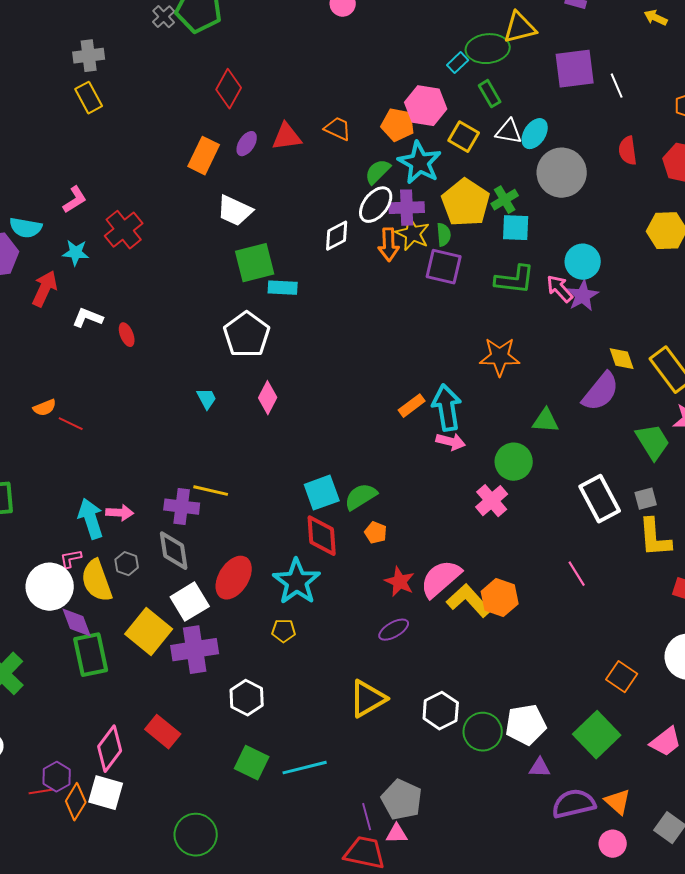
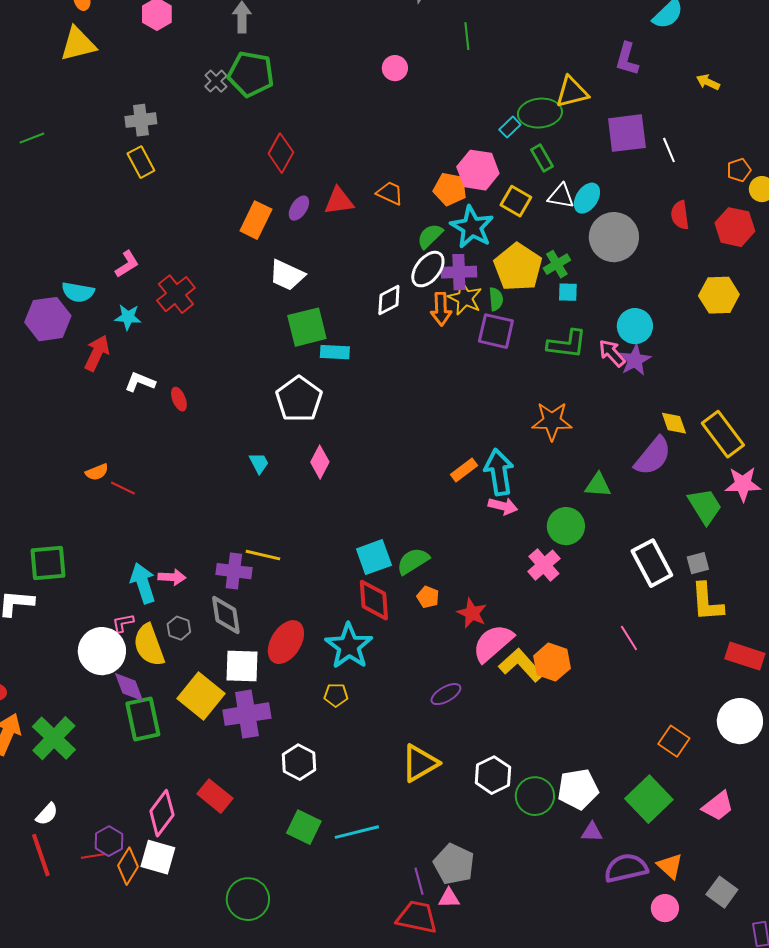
cyan square: (516, 228) -> (568, 292), size x0.7
red star: (400, 582) -> (472, 613), moved
white square: (190, 602) -> (242, 666), turned 33

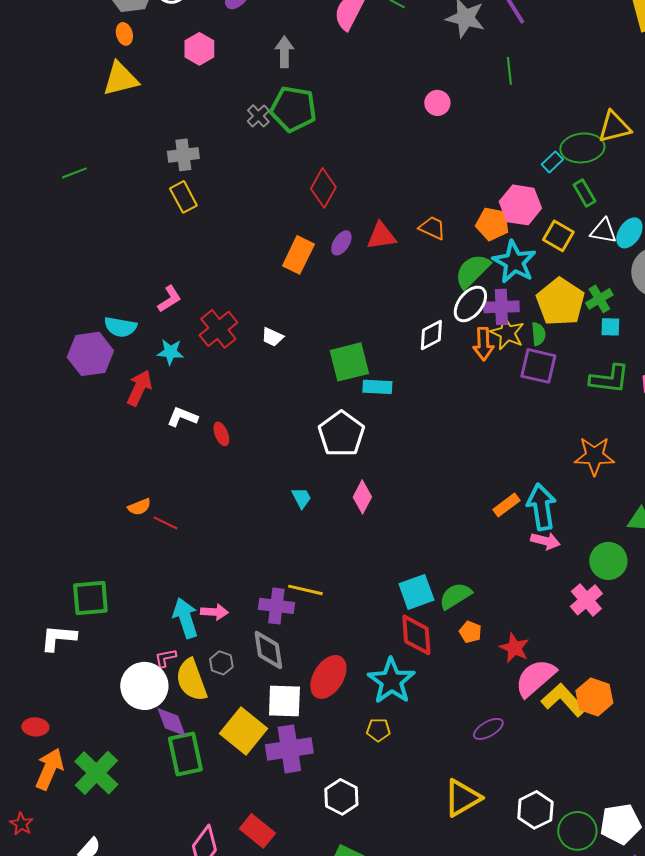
green semicircle: (430, 236) -> (472, 271), size x1.4
white trapezoid: (287, 275) -> (272, 337), moved, size x0.6

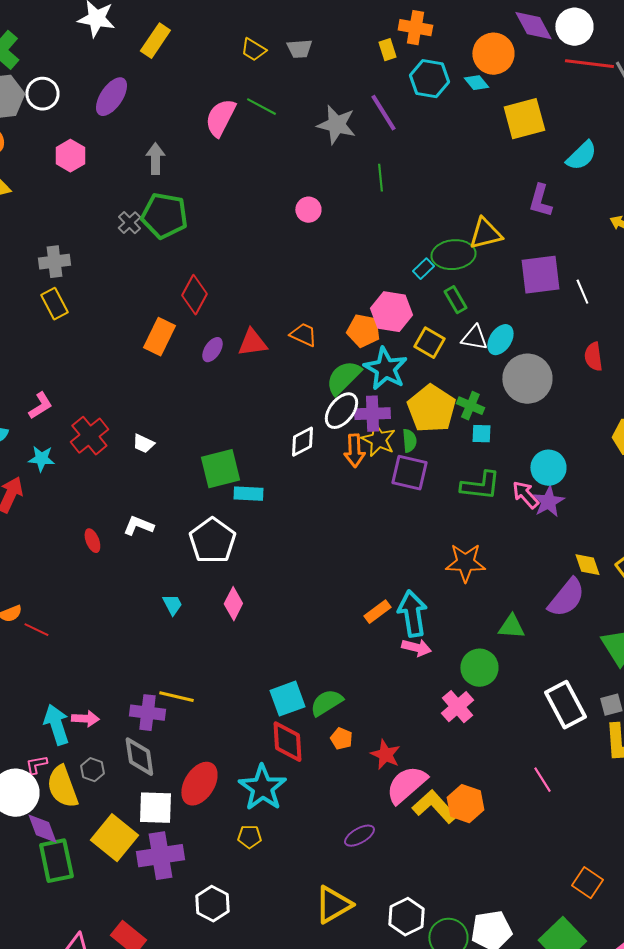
orange rectangle: (298, 255) -> (159, 337), moved
green cross: (599, 299) -> (470, 406), turned -36
white L-shape: (182, 417) -> (138, 526), moved

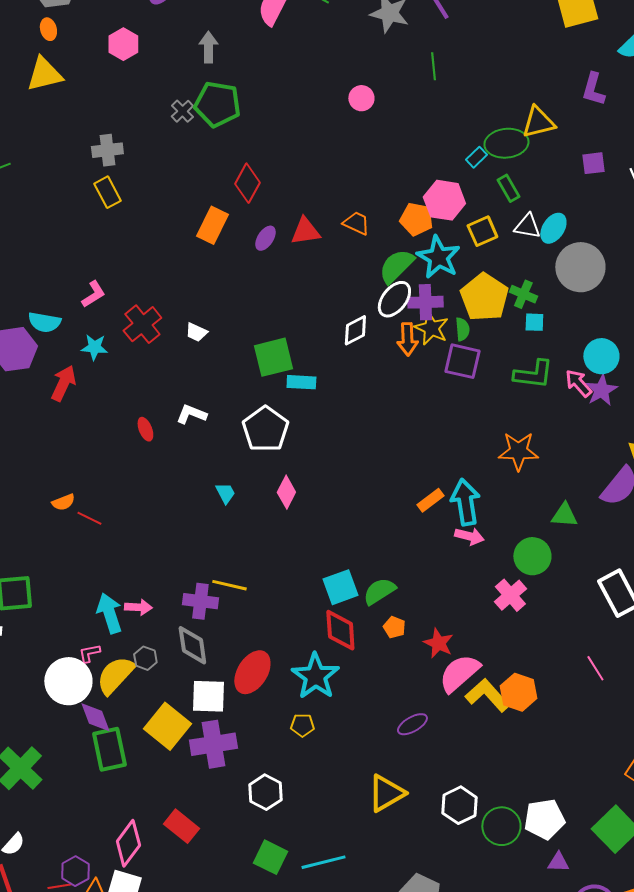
purple square: (540, 275) -> (593, 163), size x0.6
yellow square: (429, 343) -> (482, 231), turned 36
yellow semicircle: (62, 787) -> (115, 675), turned 63

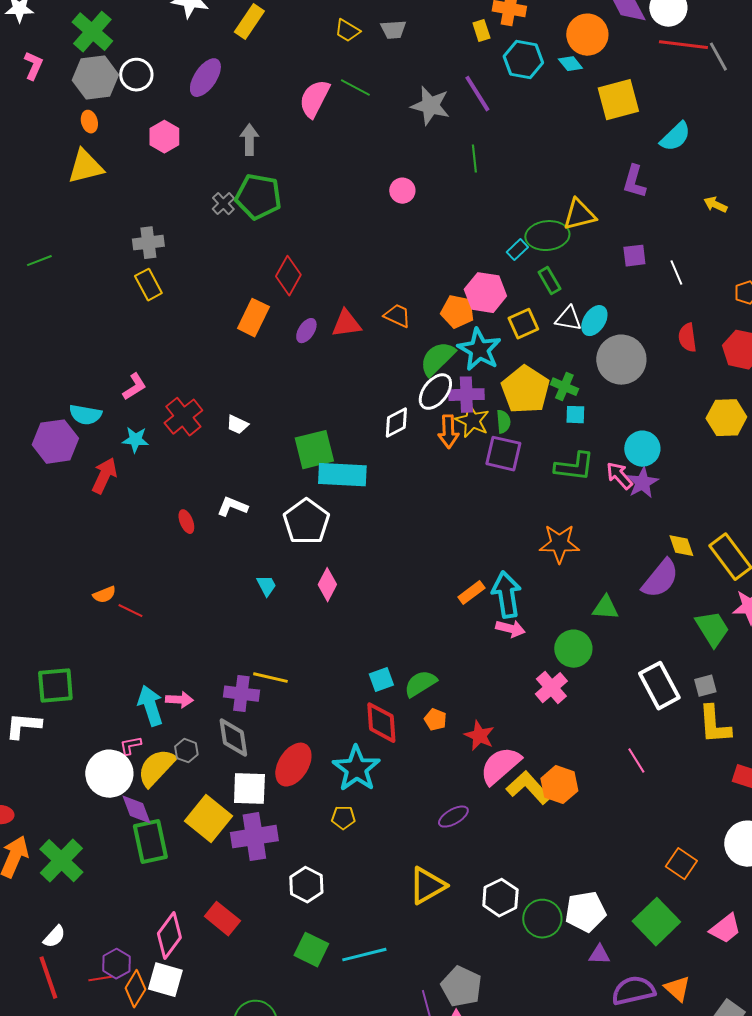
cyan rectangle: (301, 382) -> (342, 475), size x1.6
cyan square: (340, 587) -> (381, 680), size x0.7

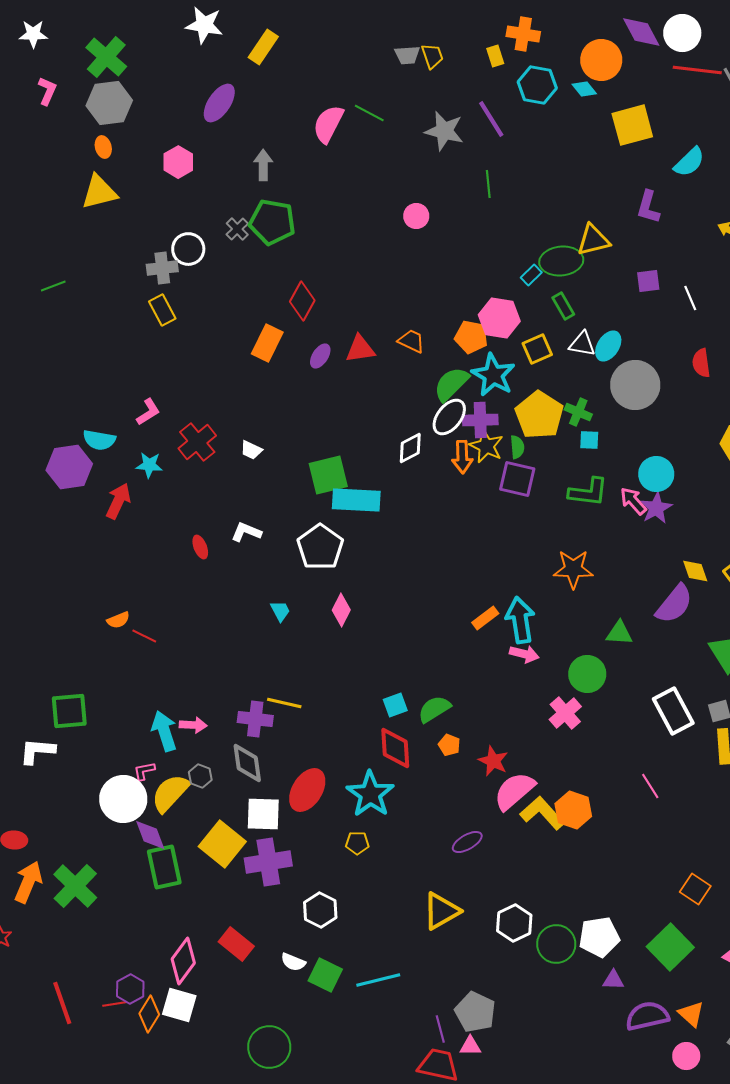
yellow trapezoid: (347, 31) -> (432, 56), moved, turned -140
white circle: (136, 75) -> (188, 249), moved
white semicircle: (54, 937) -> (293, 962), moved, turned 70

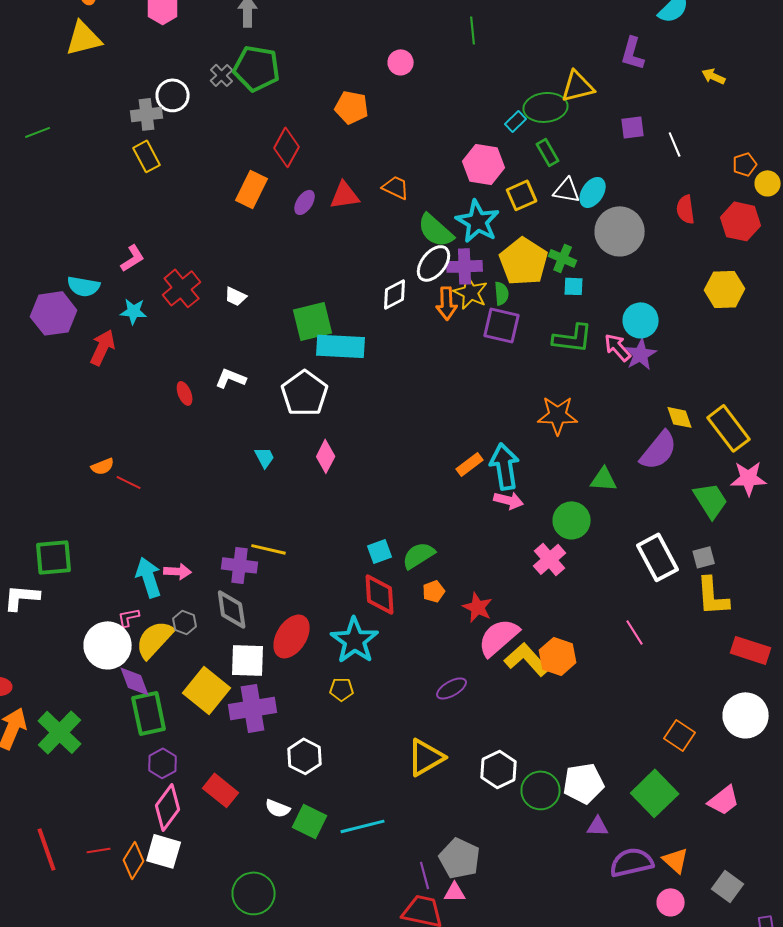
orange pentagon: (471, 337) -> (352, 107), moved
green semicircle: (451, 384) -> (436, 230), turned -93
orange pentagon: (449, 745) -> (434, 591), turned 30
purple hexagon: (130, 989) -> (163, 763), moved

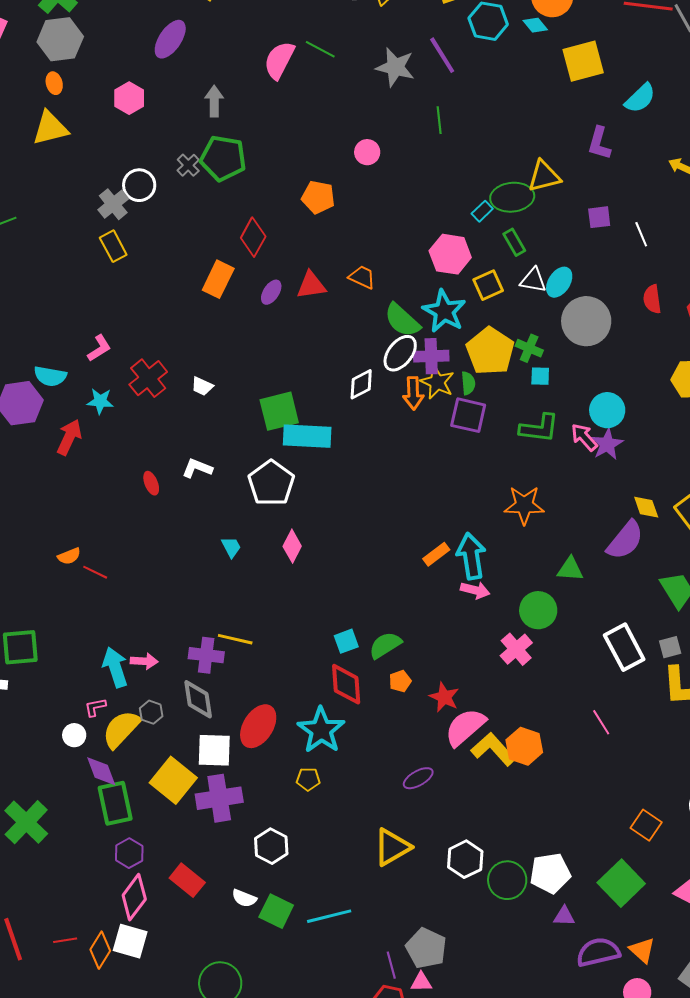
gray cross: (147, 114) -> (113, 204), turned -32
white circle: (108, 645) -> (74, 735), size x0.5

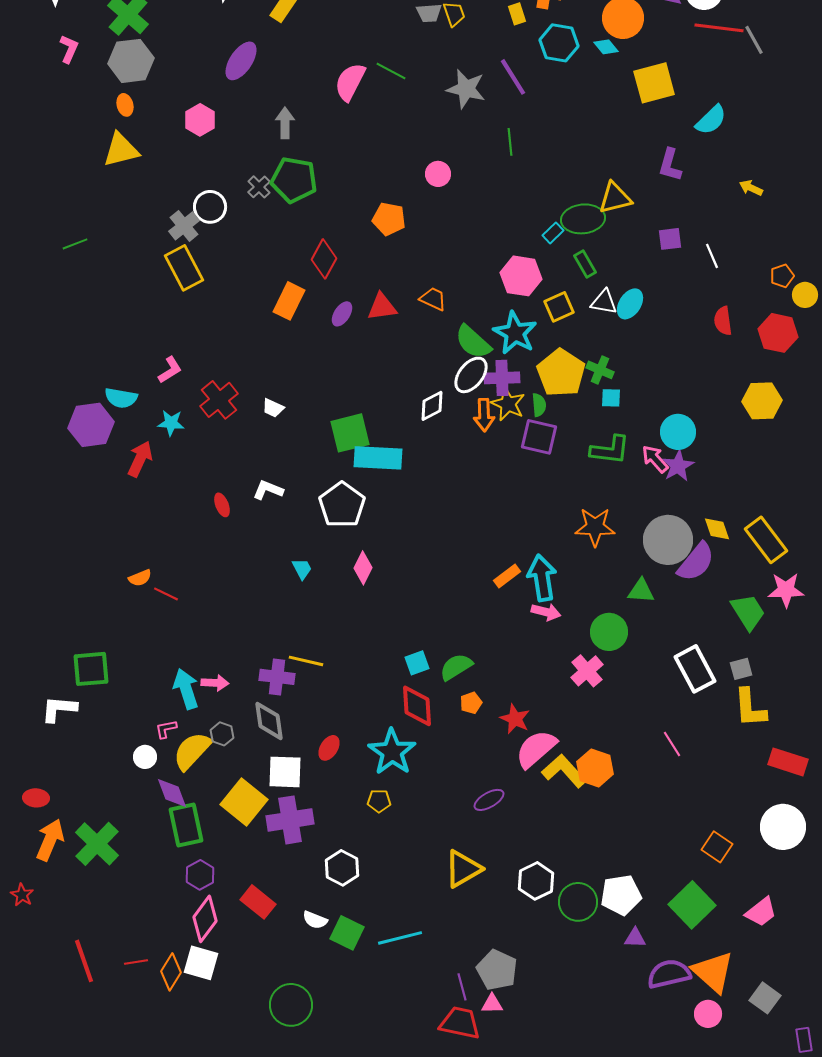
yellow rectangle: (113, 246) -> (184, 268), size x1.4
gray circle: (586, 321) -> (668, 540), moved
red ellipse: (258, 726) -> (329, 748), size x0.6
orange triangle: (642, 950) -> (713, 972), size x1.6

